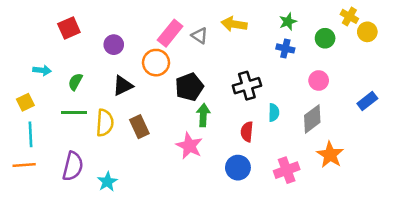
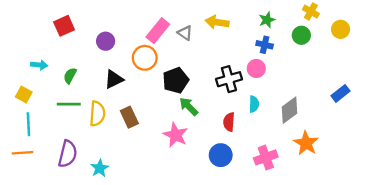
yellow cross: (349, 16) -> (311, 12), moved
pink circle: (319, 80) -> (256, 68), moved
yellow square: (25, 102) -> (24, 95), turned -35
green arrow: (203, 115) -> (189, 106), turned -48

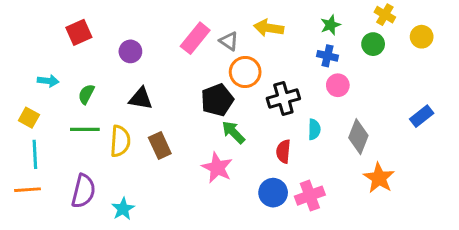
orange circle: (145, 58) -> (245, 72), moved
pink circle: (256, 68) -> (338, 85), moved
black triangle: (114, 79) -> (141, 98), turned 36
gray diamond: (289, 110) -> (358, 137), turned -32
pink cross: (266, 157) -> (310, 196), moved

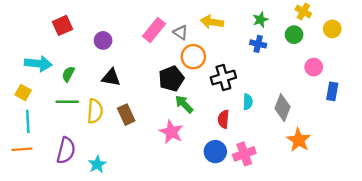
cyan arrow: (48, 81) -> (38, 64), size x1.6
pink circle: (338, 85) -> (314, 67), moved
blue rectangle: (422, 116) -> (332, 91), turned -42

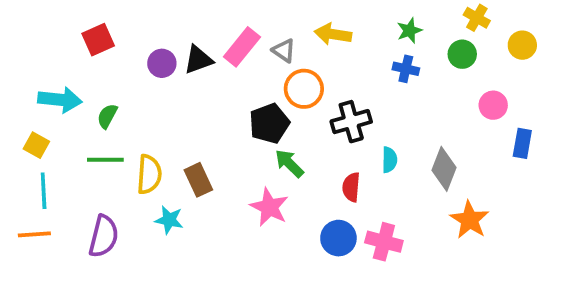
black triangle: (111, 78) -> (198, 60), moved, turned -30
pink cross: (244, 154) -> (384, 242), turned 35
cyan star: (97, 164) -> (169, 220), moved, turned -30

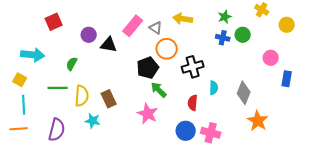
green circle: (462, 54) -> (243, 35), moved
black triangle: (198, 60) -> (109, 45), moved, turned 30
green semicircle: (107, 116) -> (72, 64), moved

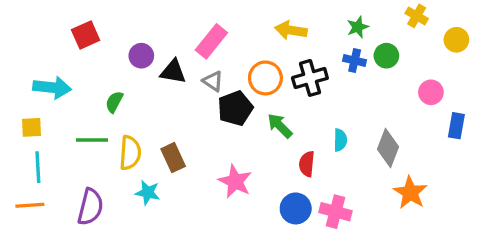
gray triangle: (156, 28) -> (213, 81), moved
black cross: (193, 67) -> (310, 78), moved
yellow square: (20, 80) -> (31, 127), turned -32
green arrow: (159, 90) -> (280, 126), moved

